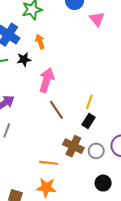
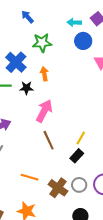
brown cross: (73, 146) -> (58, 188), moved
orange line: (49, 163) -> (29, 177), moved

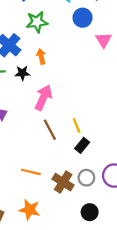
yellow line: (81, 138) -> (77, 125), moved, turned -48

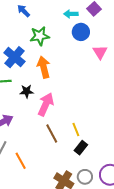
orange arrow: (41, 56) -> (44, 67), size x1.5
black star: (22, 73) -> (27, 91), moved
orange line: (31, 172) -> (21, 161), moved, turned 48

